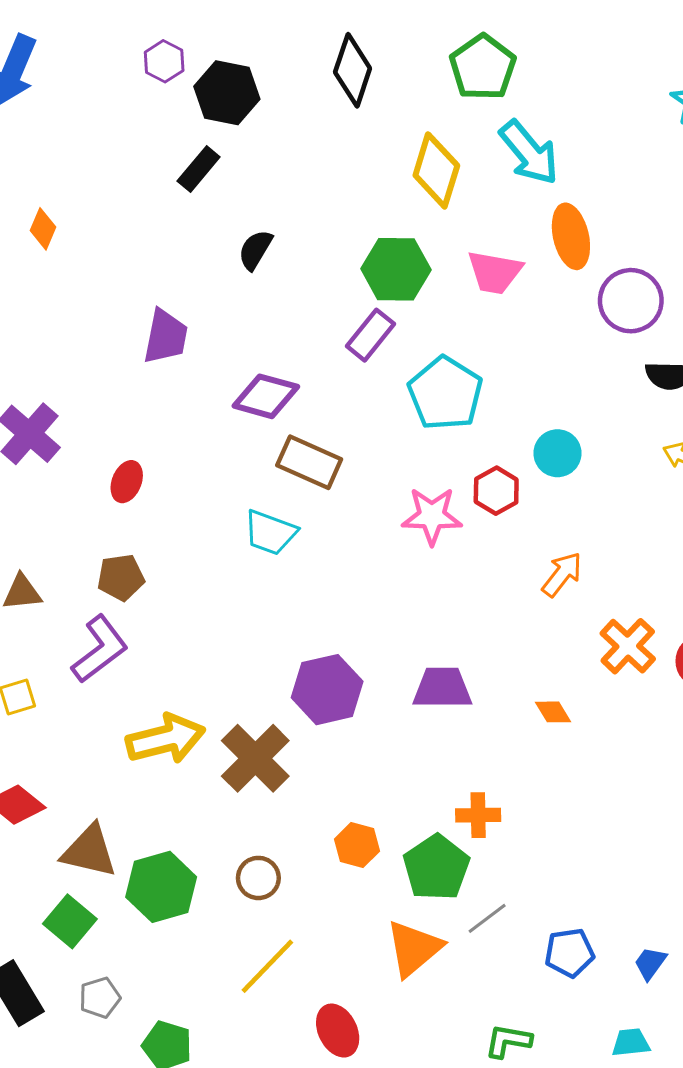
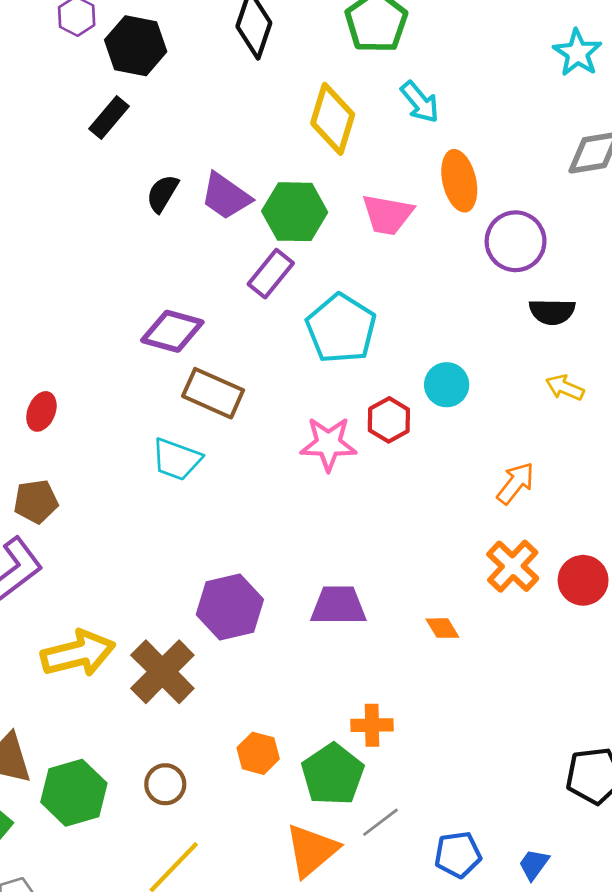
cyan arrow: (529, 153) -> (420, 102), size x0.7
purple trapezoid: (166, 337) -> (226, 196), moved, turned 114
orange arrow: (562, 574) -> (516, 483), moved

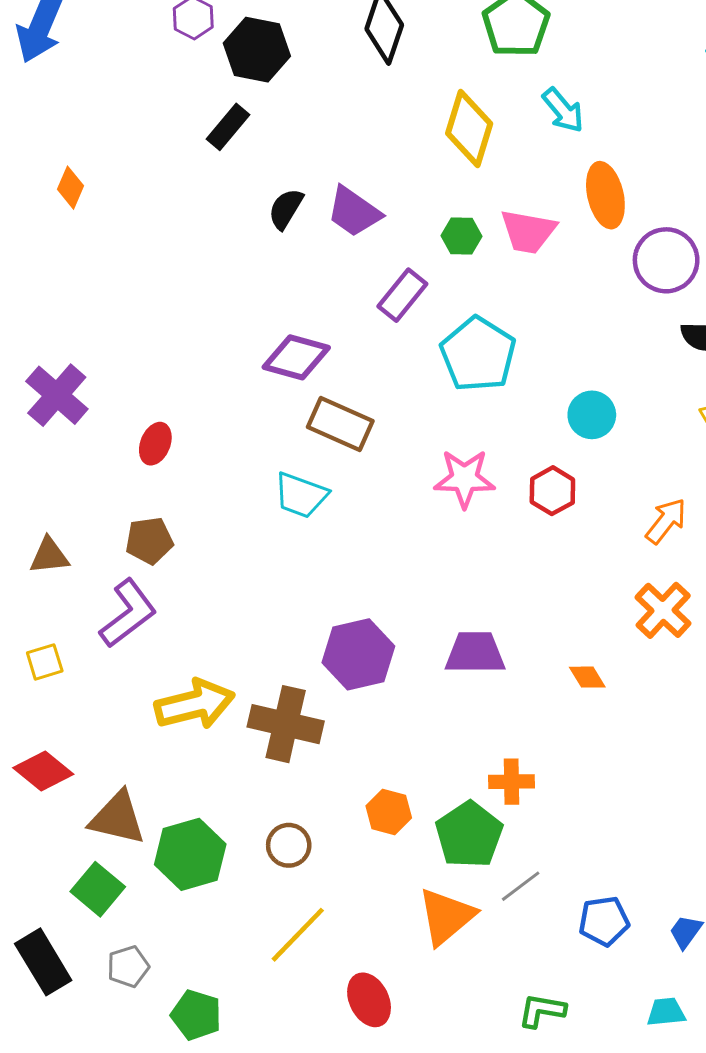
green hexagon: (295, 212) -> (461, 236), moved, size x0.6
red hexagon: (389, 420) -> (552, 491), moved
brown cross: (162, 672) -> (286, 724), turned -32

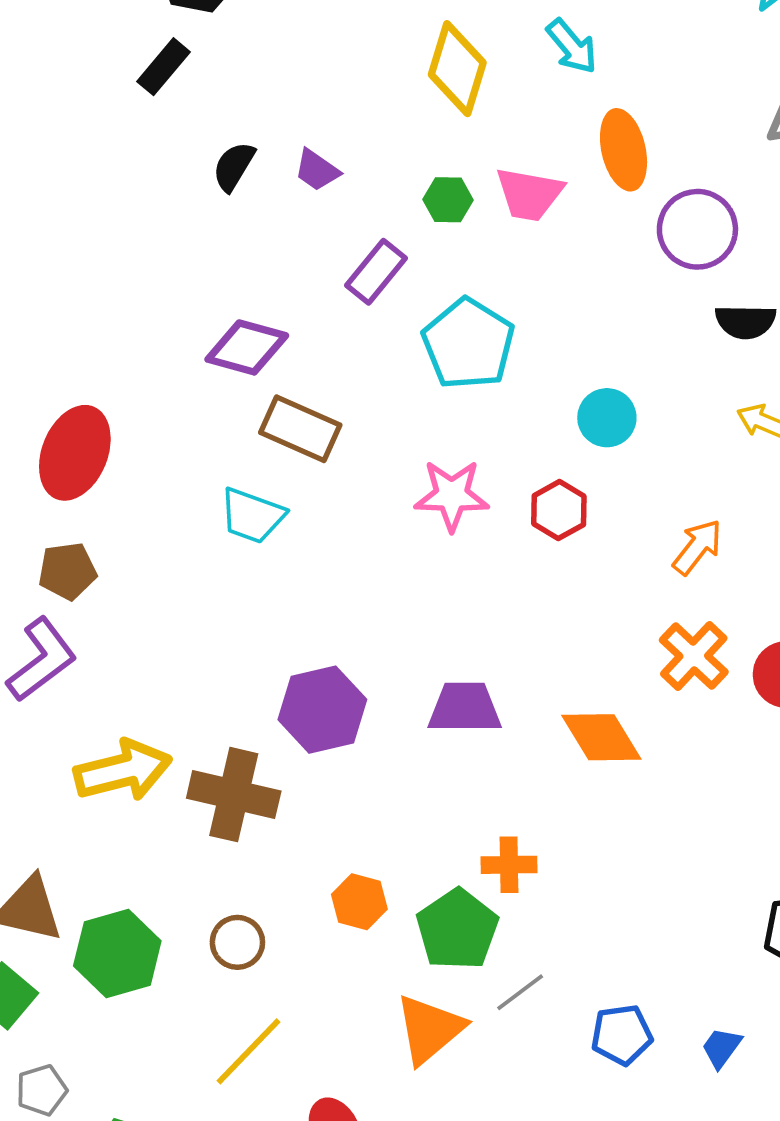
purple trapezoid: (354, 212) -> (317, 170), size x0.7
red ellipse: (155, 444) -> (75, 453), size x1.8
orange diamond: (587, 677) -> (601, 737), size x1.8

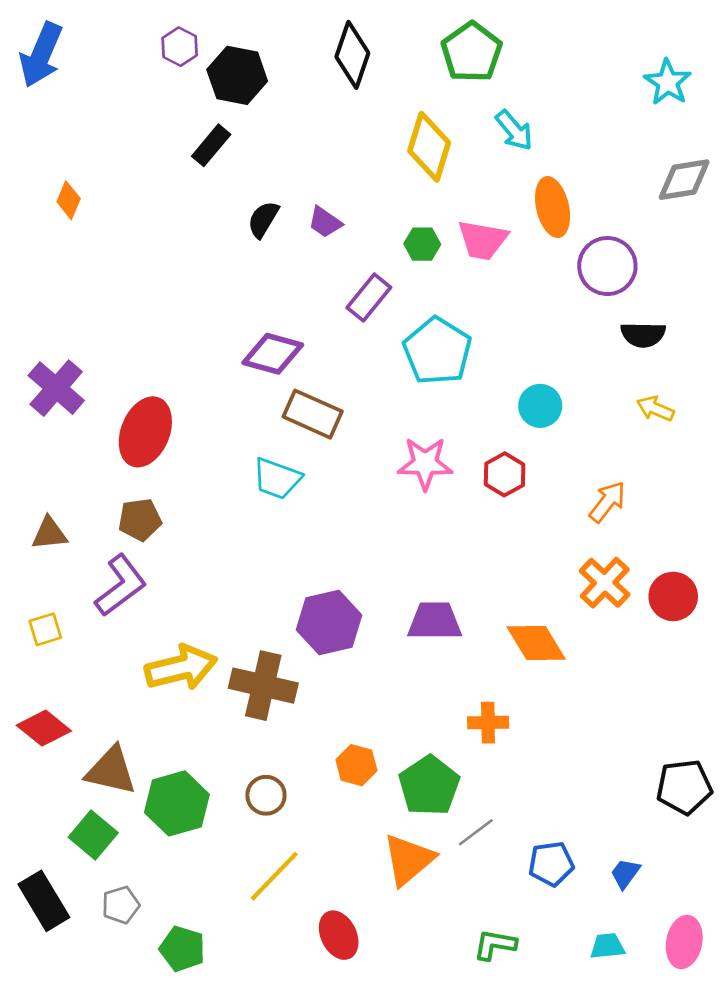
orange cross: (509, 865) -> (488, 723), moved

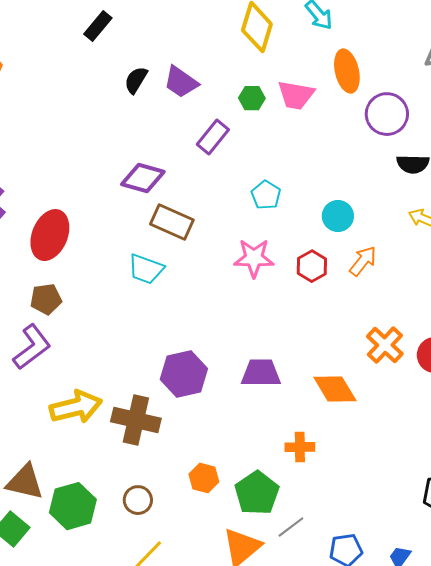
purple trapezoid: (325, 222) -> (181, 82), size x1.4
cyan pentagon: (437, 351) -> (266, 195), moved, size x0.6
orange arrow: (607, 502) -> (363, 261), moved

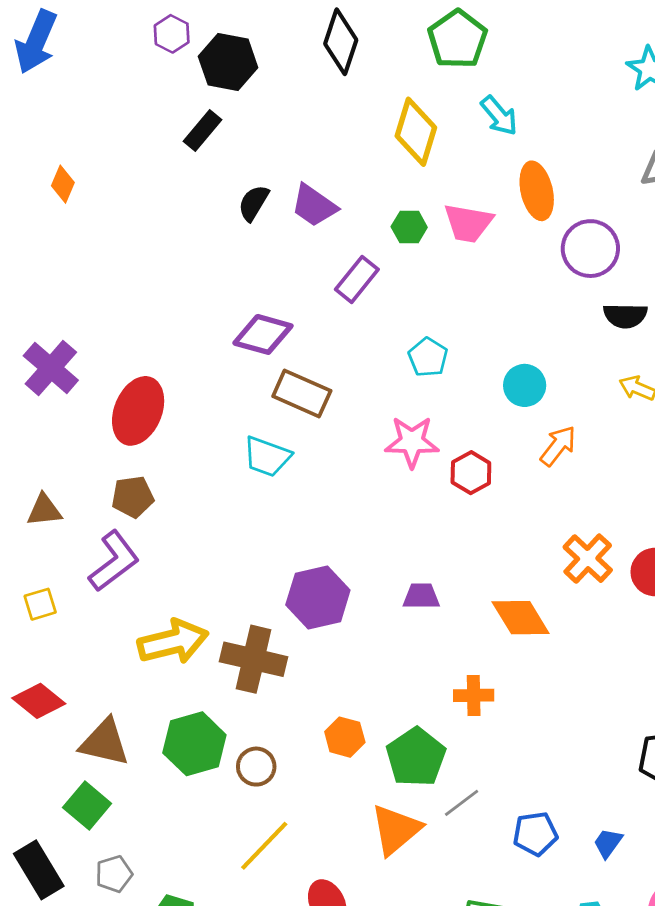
red hexagon: (312, 266) -> (471, 473), moved
purple trapezoid: (261, 373) -> (421, 596), size x0.7
green hexagon: (73, 506) -> (194, 744), moved

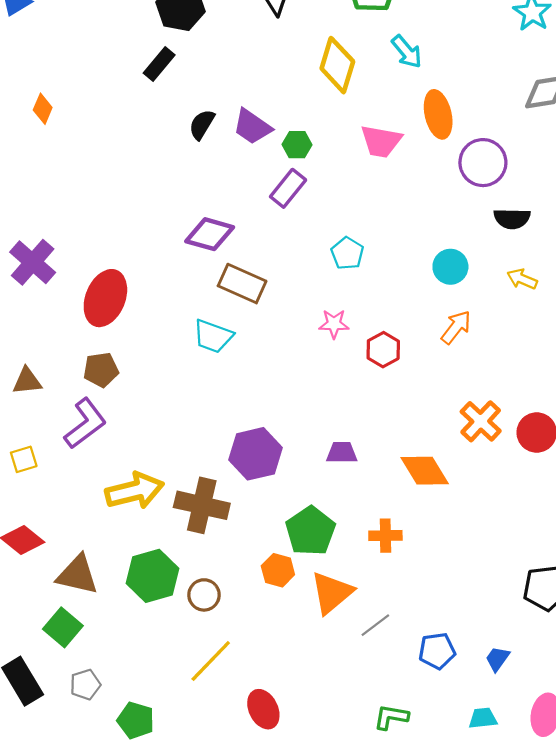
green hexagon: (409, 227) -> (297, 145), moved
cyan circle: (525, 385) -> (450, 267), moved
pink star: (412, 442) -> (334, 324), size x0.7
green pentagon: (416, 757) -> (310, 531), moved
orange triangle: (396, 830) -> (332, 593), moved

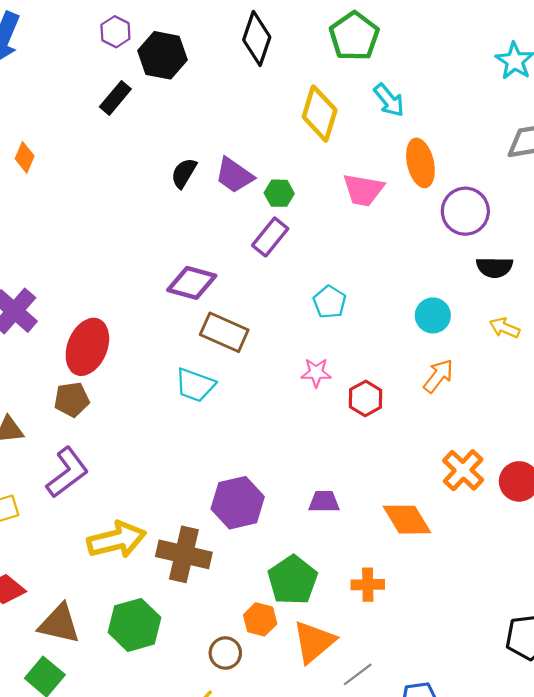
black rectangle: (159, 64) -> (115, 98), moved
brown pentagon: (101, 370) -> (72, 400), moved
brown circle: (204, 595) -> (225, 653), moved

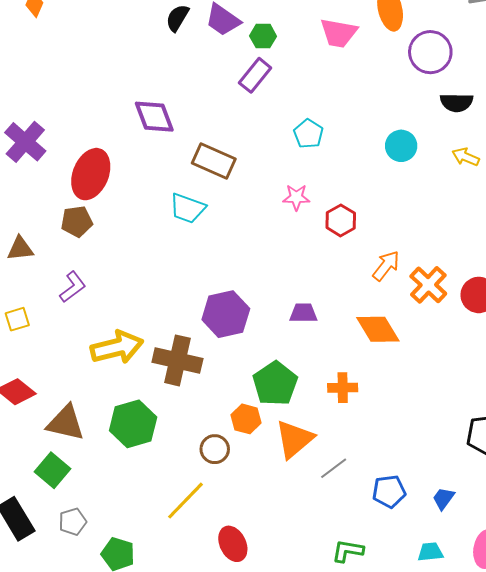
purple diamond: (192, 283) -> (154, 117), moved, turned 54
orange arrow: (438, 376) -> (386, 266), moved
purple L-shape: (67, 472) -> (73, 287), size x0.7

